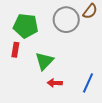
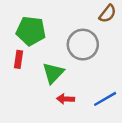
gray circle: (66, 20) -> (83, 45), moved
blue line: (88, 83) -> (105, 99), turned 36

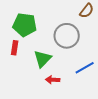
blue line: (105, 99) -> (85, 68), moved

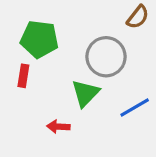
green triangle: (43, 59) -> (85, 93), moved
red arrow: (53, 80) -> (58, 127), moved

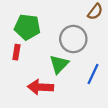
blue line: (135, 108) -> (93, 74), turned -35
red arrow: (58, 127) -> (40, 87), size x1.6

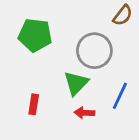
red rectangle: (16, 52) -> (34, 104), moved
red arrow: (40, 87) -> (85, 113), moved, size x0.6

